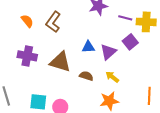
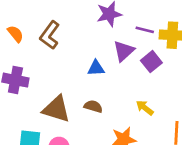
purple triangle: (108, 52) -> (124, 51), moved
brown triangle: (60, 62) -> (56, 109), moved
yellow arrow: (112, 77) -> (145, 108), moved

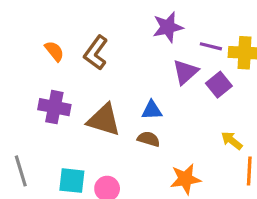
blue triangle: (96, 68) -> (152, 110), moved
yellow arrow: (145, 108) -> (232, 141), moved
brown triangle: (56, 109) -> (104, 120), moved

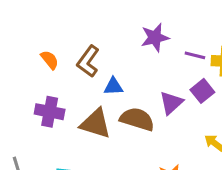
purple triangle: (185, 72) -> (171, 103), moved
blue triangle: (152, 110) -> (113, 87), moved
brown semicircle: (149, 139) -> (137, 119), moved, size x1.6

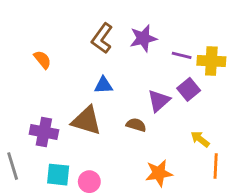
brown L-shape: (88, 61) -> (102, 38), moved
purple cross: (50, 112) -> (44, 132), moved
brown semicircle: (137, 119) -> (136, 125), moved, size x0.6

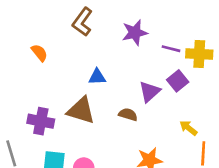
brown L-shape: (102, 38) -> (82, 22), moved

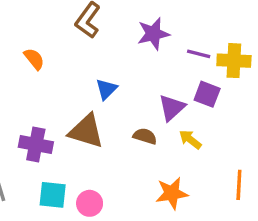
blue triangle: (97, 77) -> (106, 89), turned -42
purple square: (178, 81) -> (207, 94), turned -30
yellow arrow: (188, 128) -> (190, 139), moved

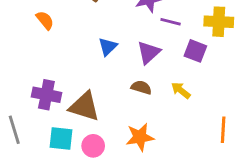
purple line: (199, 54) -> (171, 22), moved
purple triangle: (172, 108) -> (149, 52), moved
brown triangle: (86, 131) -> (84, 106), moved
orange star: (172, 193) -> (140, 137), moved

